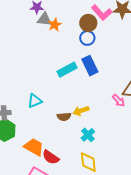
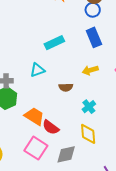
cyan rectangle: (67, 70) -> (54, 43), moved
yellow arrow: (81, 111) -> (90, 70), moved

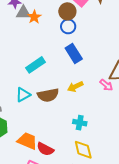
brown semicircle: (66, 87) -> (48, 95), moved, size x1.5
cyan cross: (89, 107) -> (80, 123), turned -32

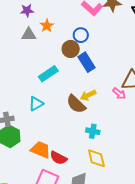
brown circle: (67, 11) -> (71, 49), moved
gray triangle: (23, 13) -> (29, 35), moved
brown semicircle: (48, 95) -> (76, 104), moved, turned 55

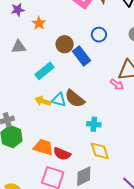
gray triangle: (29, 35) -> (19, 47), moved
blue circle: (81, 35) -> (99, 35), moved
yellow arrow: (88, 95) -> (43, 101), moved, turned 49
cyan triangle: (36, 104) -> (59, 100), moved, turned 49

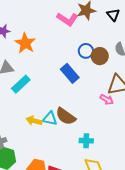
orange star: (39, 23) -> (25, 43), size x1.5
brown circle: (65, 44) -> (100, 56), moved
cyan rectangle: (45, 71) -> (21, 84), moved

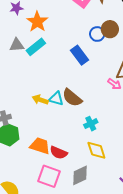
brown circle: (100, 56) -> (110, 29), moved
cyan rectangle: (21, 84) -> (36, 47), moved
cyan cross: (86, 141) -> (91, 124), turned -32

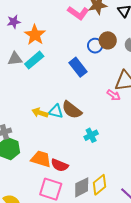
yellow diamond: (96, 150) -> (100, 185), moved, turned 70

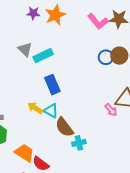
orange star: (35, 35) -> (55, 15), moved
gray triangle: (15, 59) -> (25, 49), turned 35
blue rectangle: (78, 67) -> (52, 85), moved
brown semicircle: (72, 110) -> (64, 127), moved

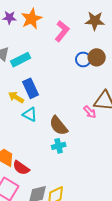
pink L-shape: (98, 21) -> (62, 31), moved, turned -100
yellow arrow: (35, 108) -> (16, 97), moved
brown semicircle: (64, 127) -> (58, 126), moved

